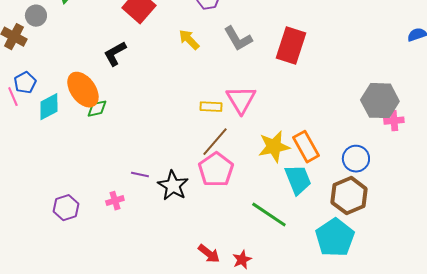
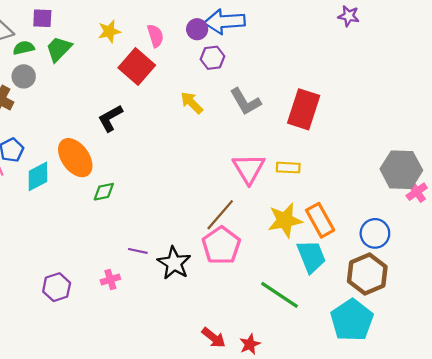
yellow rectangle: (211, 107) -> (288, 168), moved
green diamond: (97, 109) -> (104, 192), moved
pink cross: (394, 121) -> (417, 192), turned -30

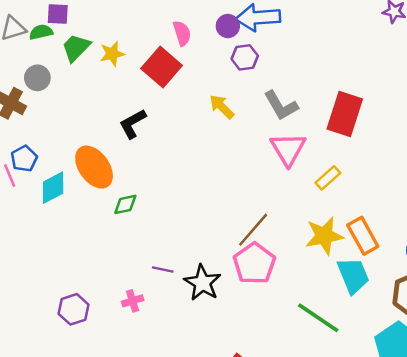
yellow star: (109, 31) -> (112, 54), moved
green semicircle: (24, 48) -> (41, 32), moved
yellow rectangle: (288, 168) -> (328, 178), turned -45
pink triangle: (249, 169) -> (288, 149), moved

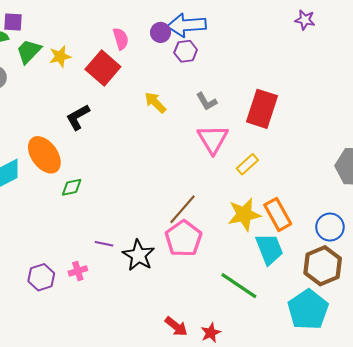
purple hexagon: (245, 57) -> (186, 51), moved
gray L-shape: (281, 106) -> (207, 101), size x0.7
purple hexagon: (74, 309) -> (41, 277), moved

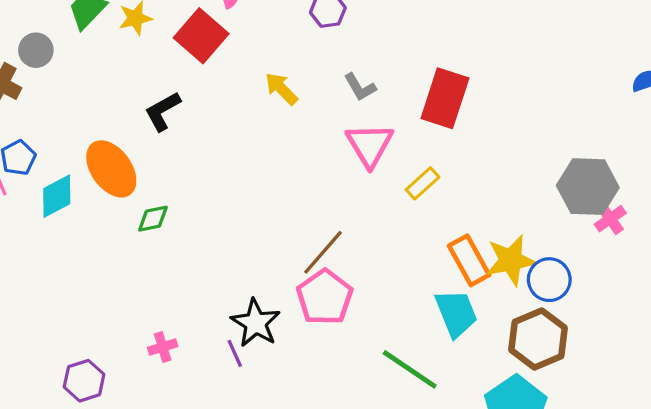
yellow star: (244, 214) -> (511, 260), moved
purple line: (104, 244) -> (235, 353), moved, turned 54
purple hexagon: (41, 277) -> (84, 381), moved

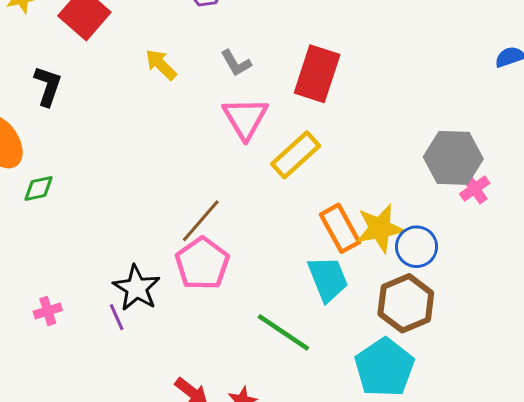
black L-shape: (163, 111) -> (48, 86), turned 138
yellow rectangle: (423, 183) -> (296, 155), size x1.5

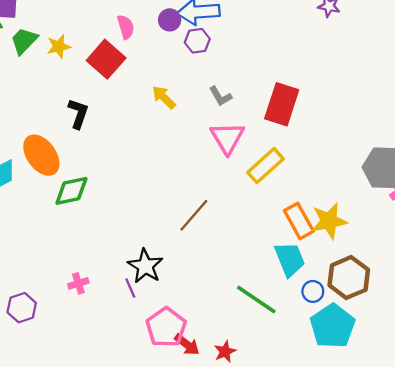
green diamond: (39, 189) -> (71, 191), size x1.5
blue circle: (417, 247) -> (313, 291), moved, size x0.7
pink pentagon: (202, 264) -> (166, 327), moved

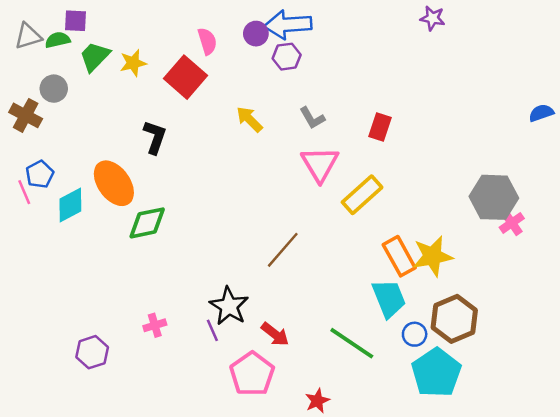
red rectangle: (282, 104) -> (380, 127), size x0.6
red arrow: (187, 345) -> (275, 334), moved

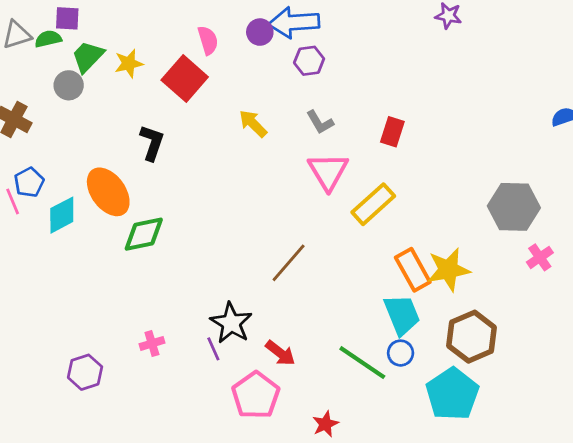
purple hexagon: (287, 57) -> (309, 61), moved
gray circle: (54, 89) -> (69, 85), moved
pink cross: (512, 223) -> (540, 257), moved
blue circle: (415, 334) -> (401, 353), moved

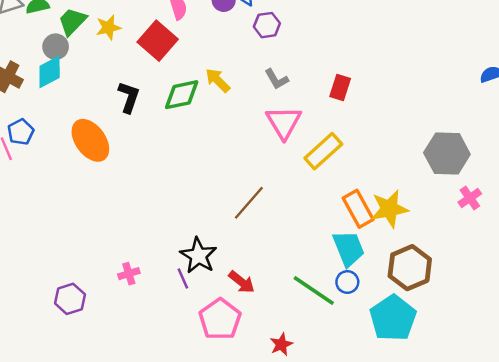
cyan diamond: (62, 215) -> (50, 72), moved
green diamond: (144, 234) -> (182, 95), moved

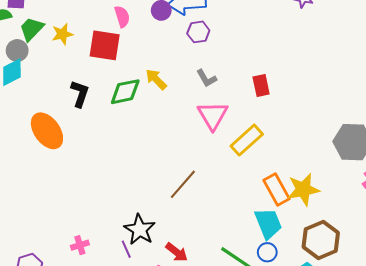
red square: (158, 41) -> (105, 45), turned -32
red rectangle: (340, 88) -> (261, 86), turned -30

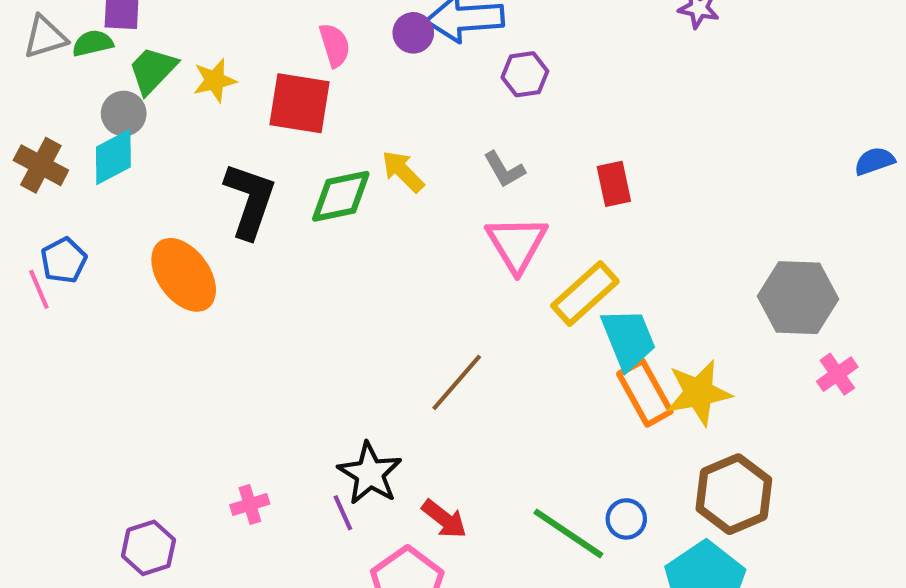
purple hexagon: (198, 32) -> (525, 74), moved
black L-shape: (80, 94) -> (250, 200), size x1.4
cyan trapezoid: (268, 223) -> (628, 339), moved

